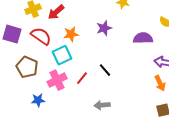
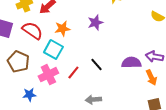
purple semicircle: (143, 38) -> (131, 63), moved
cyan square: (62, 55) -> (53, 50), turned -36

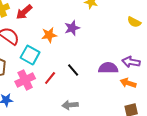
orange star: (62, 29) -> (49, 35), moved
orange arrow: (151, 78) -> (128, 83), turned 133

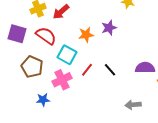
red line: (50, 78) -> (87, 70), moved
gray arrow: (70, 105) -> (133, 105), moved

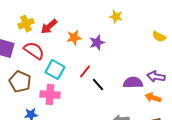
orange star: (86, 35) -> (74, 38), moved
red line: (87, 70) -> (85, 72), moved
pink cross: (62, 80) -> (50, 95), turned 30

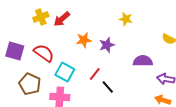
yellow cross: (26, 24) -> (41, 17), moved
red arrow: (49, 27) -> (62, 19), moved
purple semicircle: (133, 83) -> (143, 61), moved

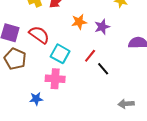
brown pentagon: (30, 84) -> (15, 59), moved

